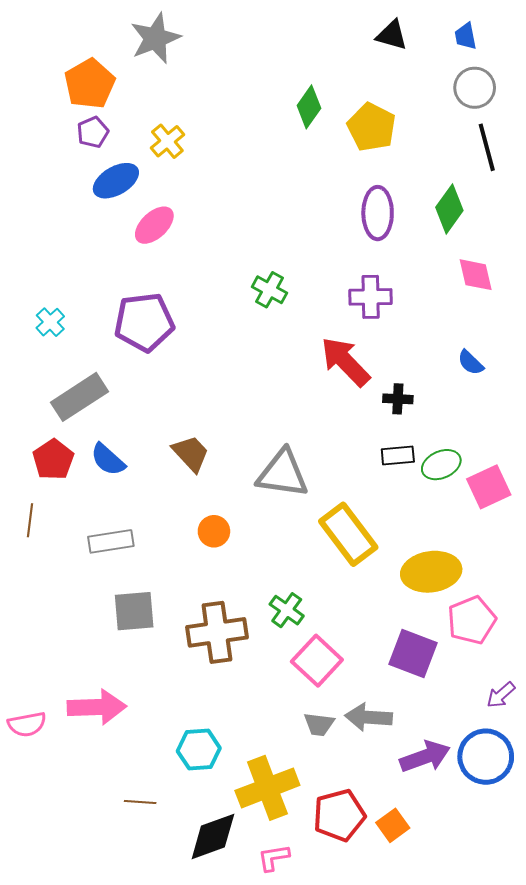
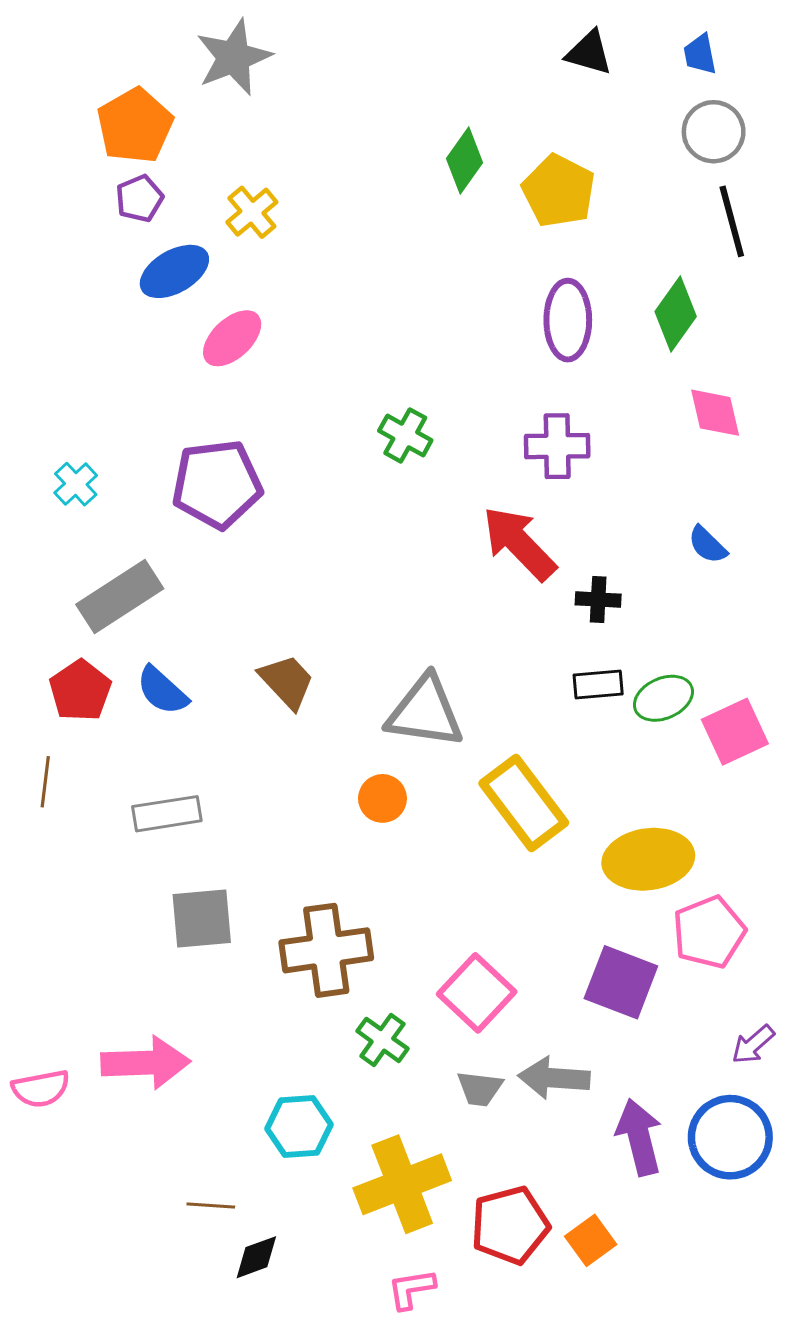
orange circle: (214, 531) -> (382, 798), moved
green cross: (287, 610) -> (382, 1040), moved
purple arrow: (425, 757) -> (639, 1137), turned -84
black diamond: (213, 836) -> (256, 1257), moved, size x0.6

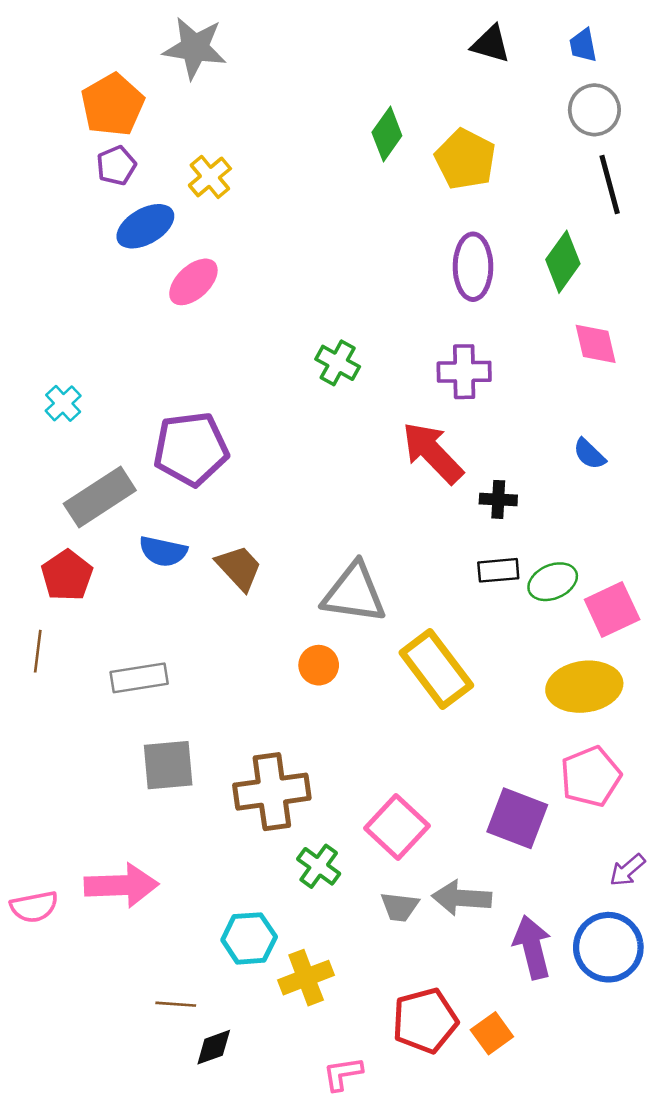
gray star: (234, 57) -> (195, 48), turned 30
purple pentagon: (217, 484) -> (191, 449), moved
blue semicircle: (162, 691) -> (163, 551), moved, turned -30
yellow ellipse: (648, 859) -> (584, 687), moved
yellow cross: (402, 1184) -> (306, 978), moved, size x0.7

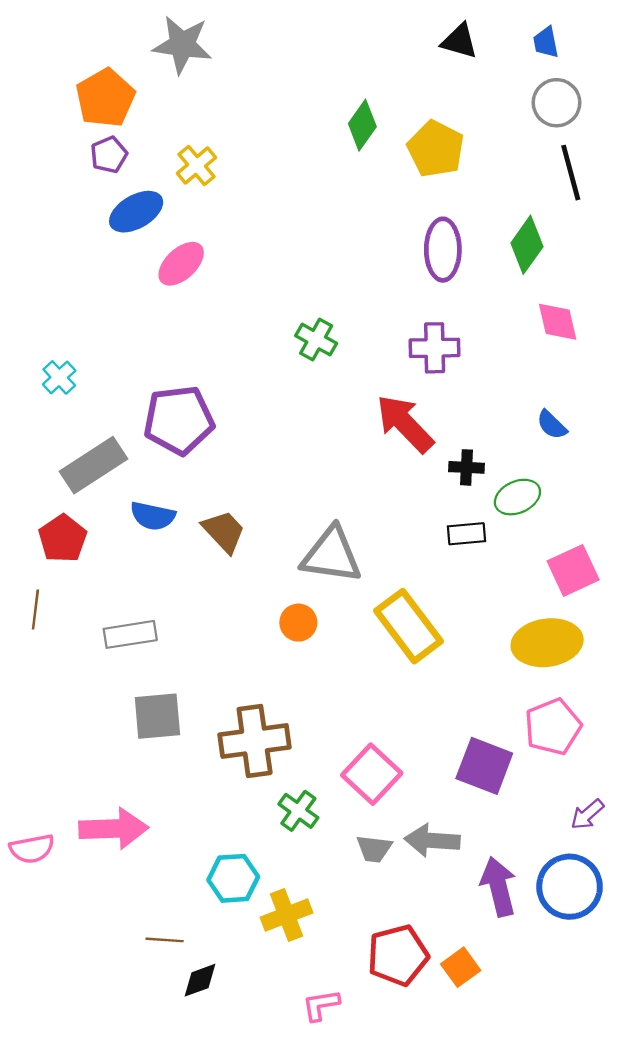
green ellipse: (553, 582) -> (517, 497), moved

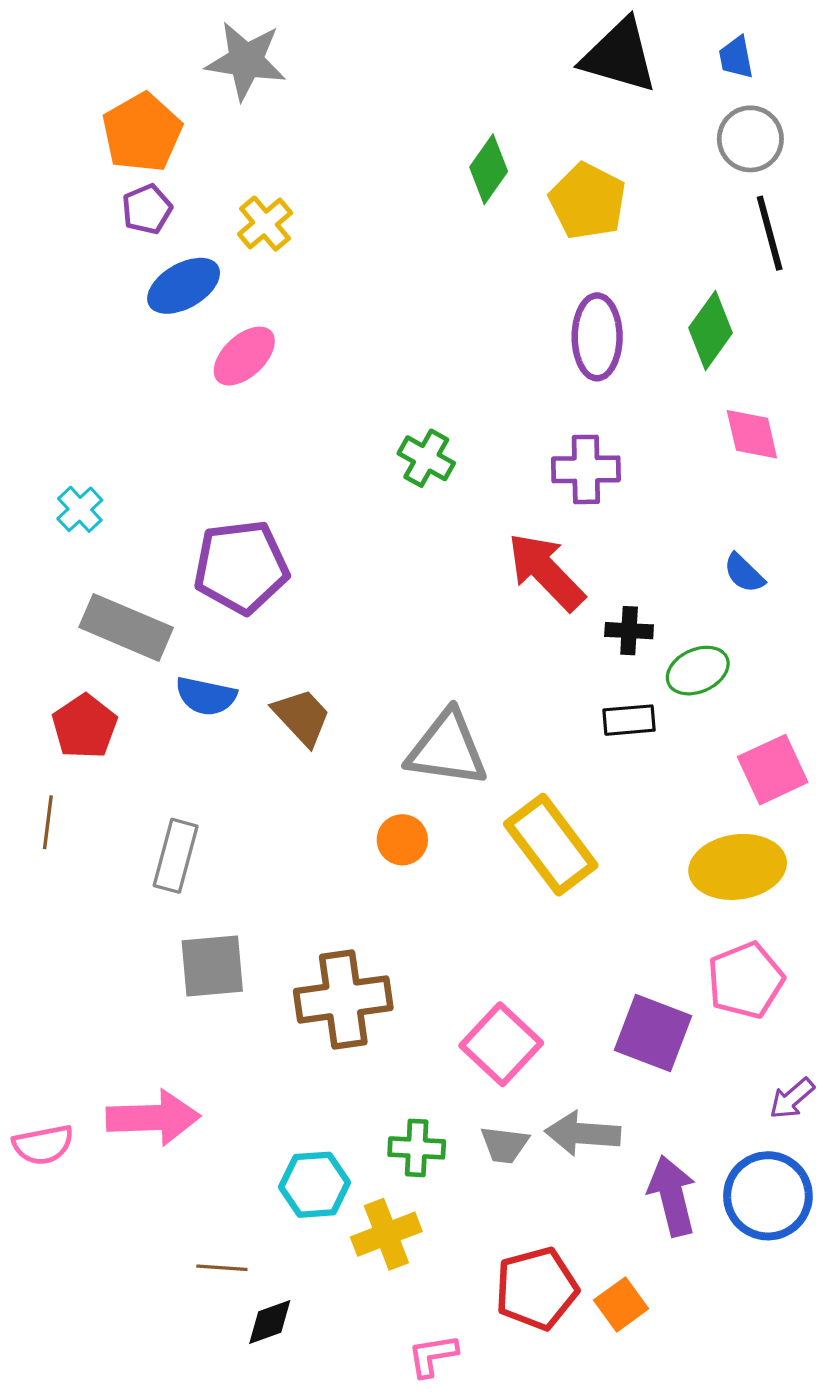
black triangle: (459, 41) -> (619, 56), size x1.6
gray rectangle: (93, 465) -> (126, 627), turned 56
gray rectangle: (130, 634) -> (176, 856), turned -66
green cross: (298, 811) -> (417, 1148), moved, turned -33

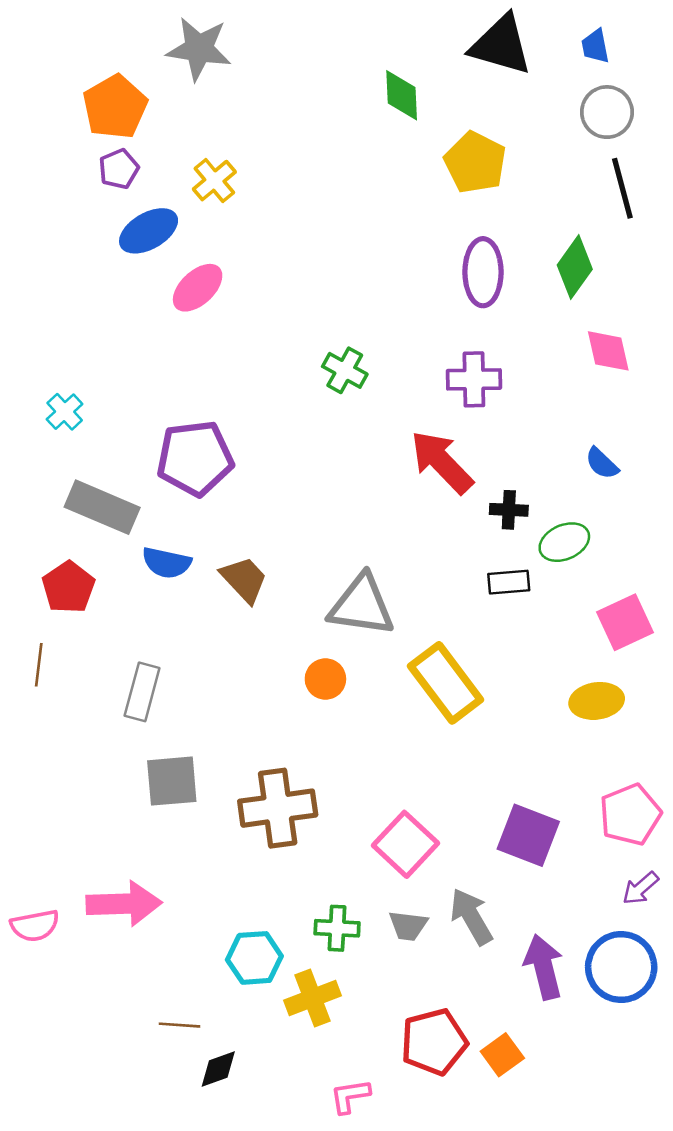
green diamond: (489, 169) -> (402, 95), moved, turned -38
yellow ellipse: (738, 867) -> (597, 701), size x0.7
pink pentagon: (746, 980) -> (630, 815), moved
gray arrow: (583, 1134) -> (471, 917), turned 56

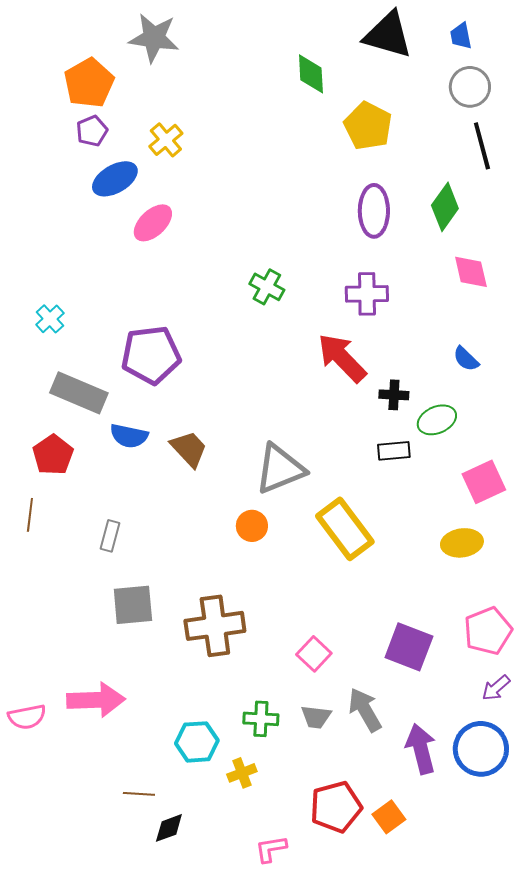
gray triangle: (362, 605) -> (280, 469), turned -30
gray rectangle: (142, 692) -> (110, 536), size x0.7
pink square: (405, 844) -> (314, 654), size x0.7
yellow cross: (313, 998) -> (242, 773), size x0.7

